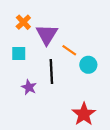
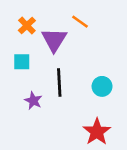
orange line: (69, 50) -> (80, 22), moved
cyan circle: (88, 65) -> (102, 86), moved

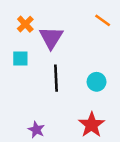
orange line: (80, 22) -> (103, 20), moved
purple star: (33, 101) -> (36, 130), moved

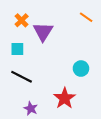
black line: (56, 78) -> (22, 77), moved, turned -60
red star: (92, 125) -> (65, 98), moved

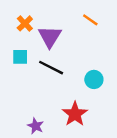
orange line: (86, 17) -> (90, 20), moved
black line: (22, 77) -> (51, 68), moved

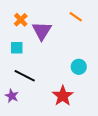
black line: (51, 68) -> (25, 76), moved
purple star: (36, 126) -> (12, 96), moved

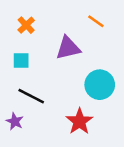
purple triangle: (42, 31) -> (68, 48), moved, turned 45
cyan circle: (79, 67) -> (100, 85), size x1.5

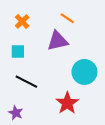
orange line: (96, 21) -> (67, 18), moved
purple star: (15, 121) -> (16, 113), moved

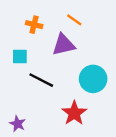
orange cross: (22, 21) -> (34, 25), moved, turned -32
black line: (26, 82) -> (41, 80), moved

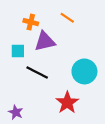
purple triangle: (64, 45) -> (45, 41), moved

